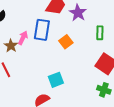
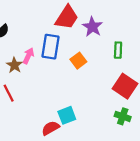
cyan square: (56, 80) -> (67, 115), moved

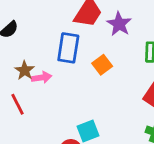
pink arrow: (28, 56) -> (42, 77), moved, turned 56

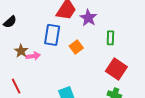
red line: (18, 104) -> (16, 86), moved

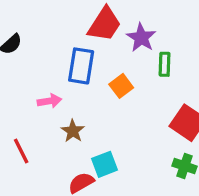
green rectangle: (110, 38) -> (165, 64), moved
brown star: (21, 51) -> (73, 131), moved

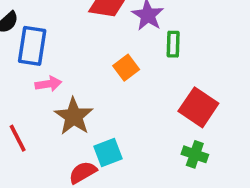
blue rectangle: (81, 66) -> (32, 46), moved
brown star: (73, 131) -> (74, 116), size x1.5

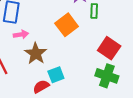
orange square: (126, 68) -> (67, 25), size x1.5
green cross: (195, 154) -> (107, 76), size x1.5

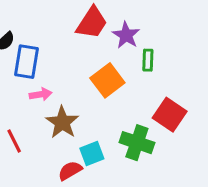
green cross: (107, 76) -> (137, 143), moved

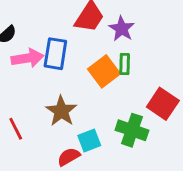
green rectangle: (148, 60) -> (125, 64), moved
blue rectangle: (27, 62) -> (55, 54), moved
pink arrow: (41, 94) -> (27, 58), moved, size x1.5

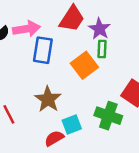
pink arrow: (27, 58) -> (26, 29), moved
green rectangle: (125, 64) -> (102, 49), moved

